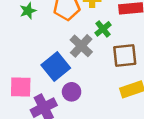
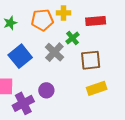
blue square: (56, 66) -> (20, 56), moved

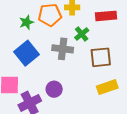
green star: (10, 23) -> (26, 22), moved
gray cross: (54, 52) -> (63, 49), turned -36

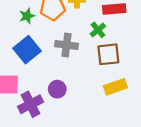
green cross: (82, 34) -> (98, 30), moved

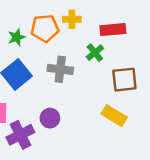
brown square: (108, 54) -> (124, 80), moved
yellow rectangle: (115, 87) -> (114, 116), turned 50

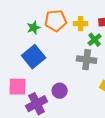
yellow cross: (72, 19) -> (81, 24), moved
gray cross: (60, 69) -> (87, 60), moved

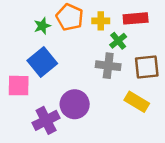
orange pentagon: (56, 21) -> (70, 17), turned 30
pink square: (18, 87) -> (19, 86), moved
purple circle: (60, 91) -> (75, 104), size x1.5

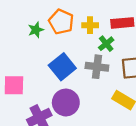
blue square: (42, 62) -> (62, 67), moved

